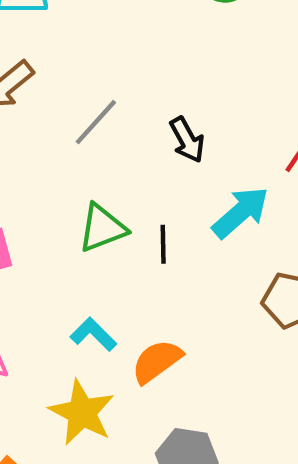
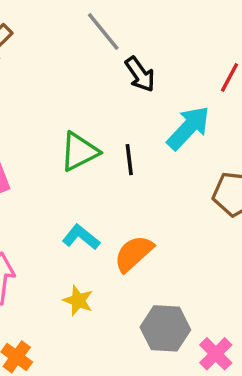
gray line: (96, 122) -> (103, 32), moved, turned -75
yellow star: (82, 413) -> (78, 300), size x0.6

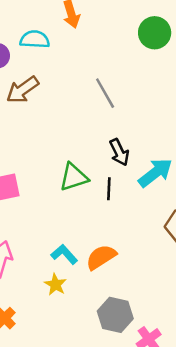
black arrow: (140, 74) -> (119, 152), moved
cyan L-shape: (81, 237) -> (64, 254), moved

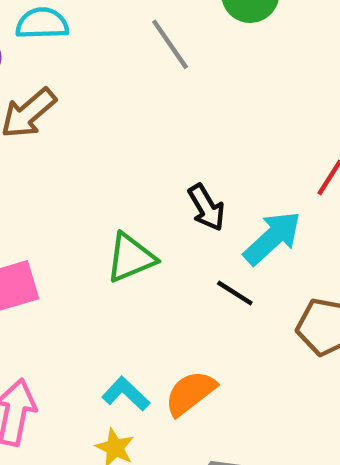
gray line: (105, 93) -> (170, 44), moved
black line: (109, 189) -> (235, 293), moved, turned -55

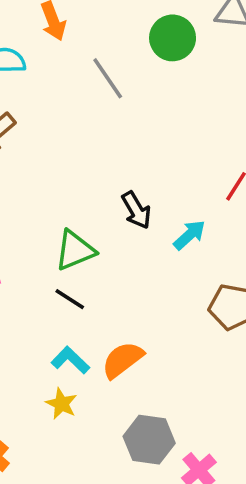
cyan arrow: (272, 238) -> (189, 235), size x0.7
black line: (235, 293) -> (70, 299), moved

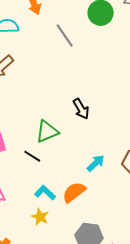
cyan arrow: (189, 235) -> (96, 163), moved
black line: (70, 299) -> (32, 156), moved

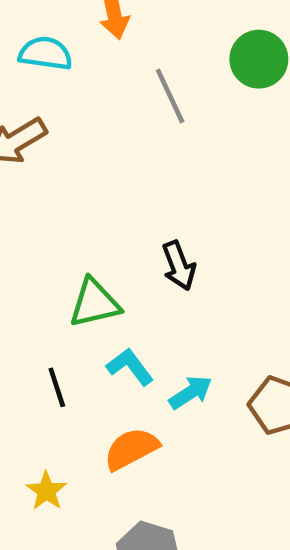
black line: (32, 156) -> (57, 387), moved, turned 30
cyan L-shape: (45, 193) -> (130, 367), moved

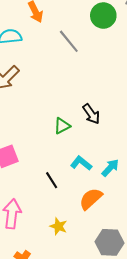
green triangle: (95, 303) -> (62, 126), moved, size x0.7

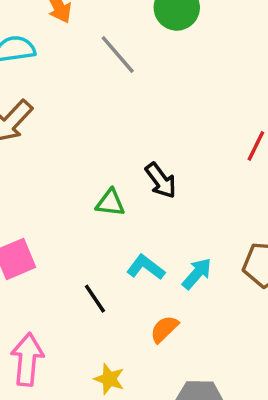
green triangle: (62, 126) -> (110, 203), turned 36
orange semicircle: (91, 199) -> (164, 329), size x0.7

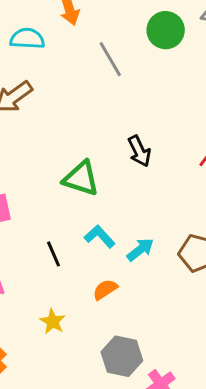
black arrow: (161, 181) -> (139, 151), moved
green triangle: (110, 203) -> (81, 179), size x1.5

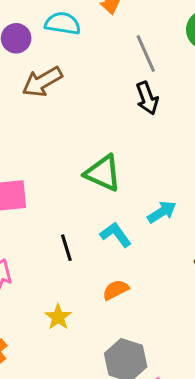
black arrow: (139, 151) -> (147, 98), moved
cyan arrow: (140, 250) -> (162, 212), moved

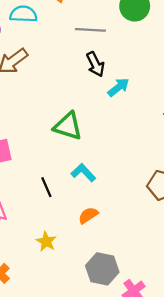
gray line: (146, 53) -> (90, 30), turned -56
cyan arrow: (162, 212) -> (118, 87), moved

